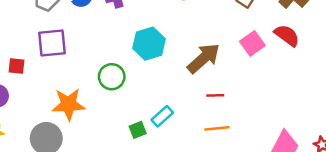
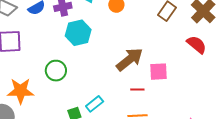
pink square: (252, 43) -> (158, 72), moved, turned 30
cyan hexagon: (149, 44) -> (78, 33), moved

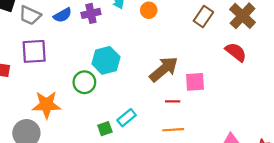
cyan hexagon: (78, 33) -> (106, 60), moved

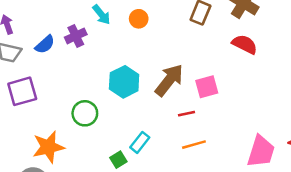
cyan hexagon: (106, 60) -> (124, 82), moved

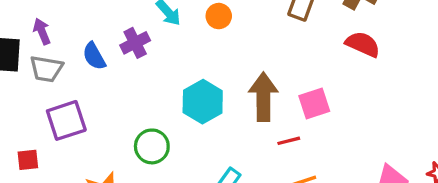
blue semicircle: (45, 44) -> (94, 56), turned 105
brown arrow: (169, 80) -> (263, 97), turned -36

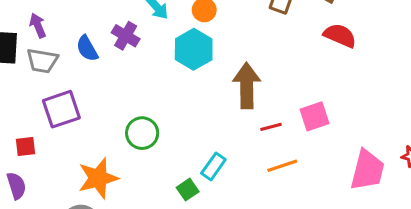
purple cross: (135, 43) -> (126, 36), turned -32
cyan hexagon: (203, 102) -> (194, 49), moved
pink square: (314, 104) -> (315, 116), moved

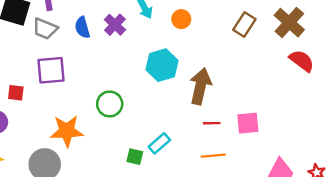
red semicircle: (340, 35) -> (302, 61), moved
cyan hexagon: (194, 49) -> (162, 65), moved
green square: (188, 190) -> (135, 157), turned 35

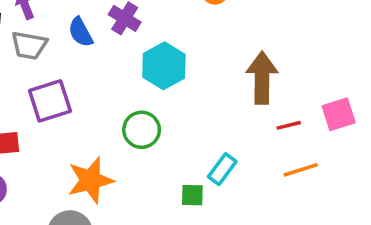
cyan hexagon: (162, 65) -> (164, 66), moved

